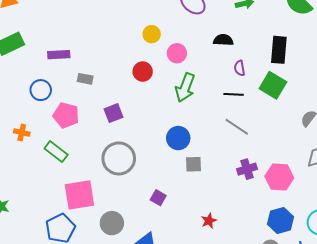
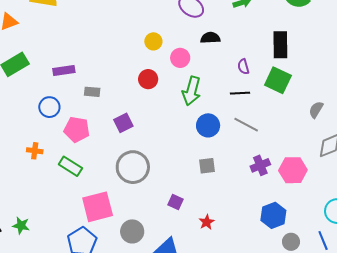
black semicircle: (223, 40) -> (210, 38), moved
blue circle: (178, 138) -> (208, 125), moved
blue hexagon: (280, 220) -> (273, 215), moved
red star: (209, 221) -> (207, 222), moved

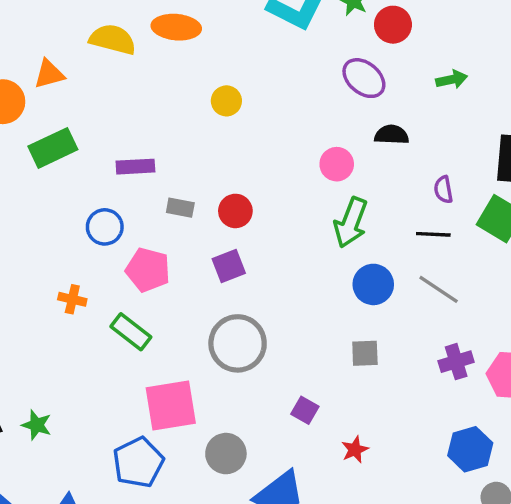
yellow circle: (153, 41) -> (226, 101), moved
red circle: (148, 79) -> (235, 211), moved

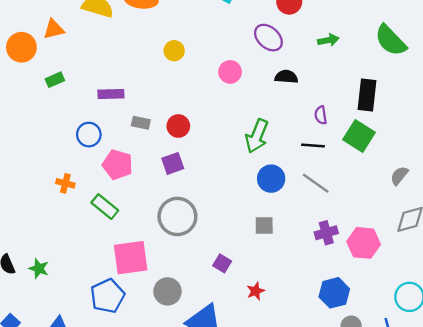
green rectangle: (53, 148) -> (55, 80), size x0.6
pink circle: (337, 164) -> (230, 72), moved

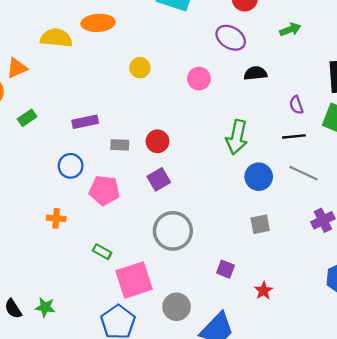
green rectangle: (105, 207) -> (102, 252), moved, size x0.7

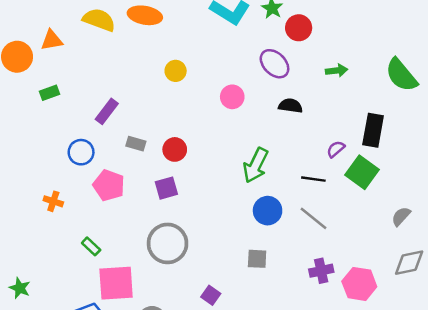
purple semicircle: (296, 105) -> (336, 149), moved, turned 54
purple rectangle: (85, 122) -> (107, 111), turned -55

